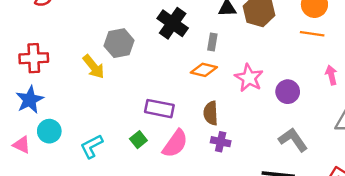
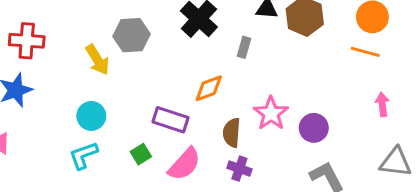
orange diamond: (204, 70) -> (209, 88), moved, turned -40
pink star: (249, 78) -> (271, 113), moved
purple circle: (288, 92) -> (314, 128), moved
cyan circle: (49, 131) -> (91, 116), moved

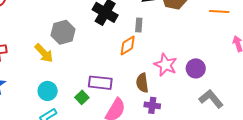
orange diamond: (209, 88) -> (128, 45), moved
green square: (141, 154) -> (82, 97), moved

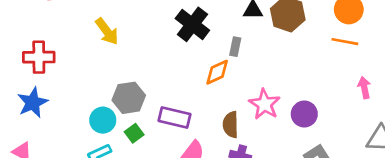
gray hexagon: (63, 32) -> (129, 98), moved
yellow arrow: (44, 53) -> (107, 31), moved
green square: (82, 97) -> (134, 133), moved

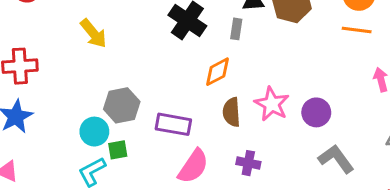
gray rectangle: (235, 47) -> (236, 29), moved
brown semicircle: (231, 125) -> (232, 112), moved
green square: (134, 133) -> (118, 150), moved, turned 30

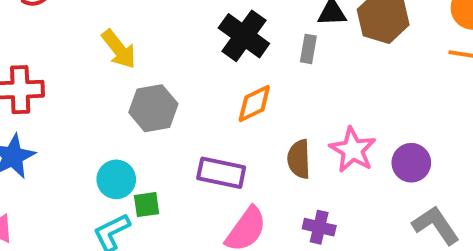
orange diamond: (218, 72) -> (254, 103), moved
gray hexagon: (122, 105) -> (153, 108), moved

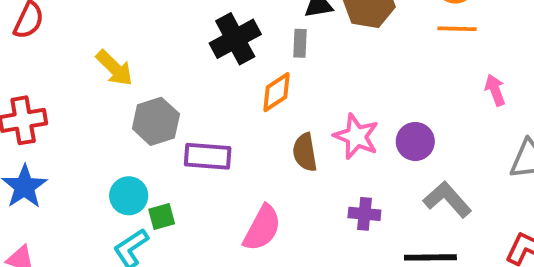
black cross: (244, 36) -> (235, 39), turned 33
orange diamond: (254, 103) -> (277, 92), moved
purple rectangle: (221, 173) -> (208, 156), moved
purple cross: (319, 227) -> (364, 214), moved

